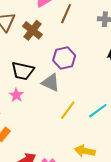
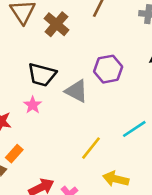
purple hexagon: (64, 58) -> (108, 69), moved
yellow line: (68, 110) -> (91, 148), moved

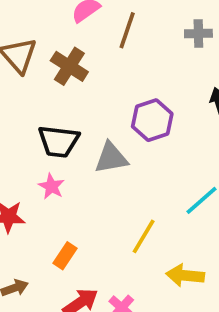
gray triangle: (76, 91) -> (111, 158), turned -30
orange rectangle: (14, 154) -> (65, 256), moved

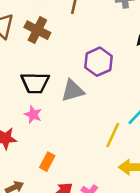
yellow line: (144, 236) -> (113, 135), moved

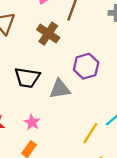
brown cross: (37, 30) -> (48, 34), moved
pink star: (33, 114) -> (32, 122), moved

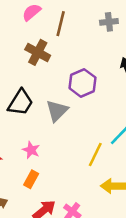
black trapezoid: (27, 78) -> (20, 102), turned -60
gray triangle: (60, 89) -> (57, 111), turned -30

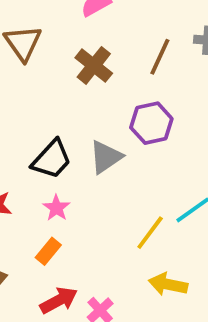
brown line: (61, 24) -> (160, 57), moved
black trapezoid: (20, 102) -> (52, 159), moved

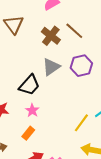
brown line: (160, 57) -> (74, 31), moved, turned -72
gray triangle: (106, 157) -> (51, 67), moved

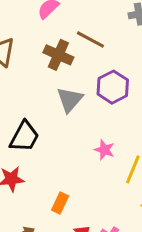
black trapezoid: (29, 85) -> (24, 137), moved
pink star: (32, 110) -> (104, 150), moved

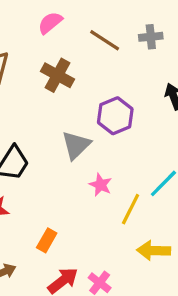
brown line: (90, 39) -> (105, 40), moved
gray triangle: (70, 100) -> (76, 145), moved

